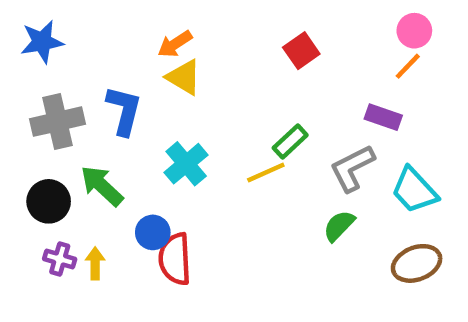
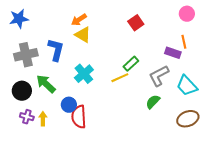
orange line: (408, 66) -> (184, 42), moved, turned -56

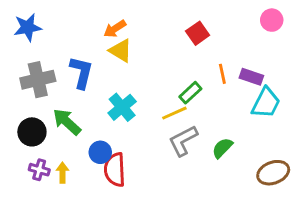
orange line: (184, 42) -> (222, 74), moved
gray L-shape: (159, 76) -> (183, 141), moved
cyan trapezoid: (187, 86) -> (266, 103), moved, turned -110

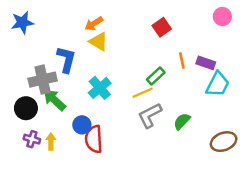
gray cross: (38, 80) -> (43, 80), moved

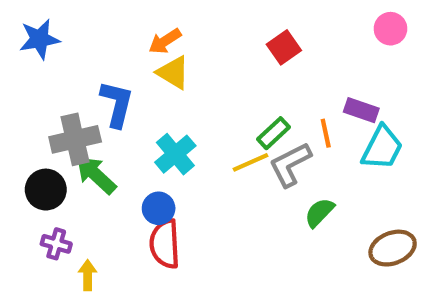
orange line: (182, 61) -> (326, 133), moved
gray L-shape: (150, 115) -> (290, 164), moved
blue circle: (82, 125) -> (159, 208), moved
yellow arrow: (51, 142) -> (88, 275), moved

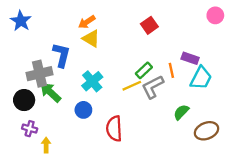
pink circle: (390, 29) -> (215, 15), moved
blue star: (40, 39) -> (21, 21), turned -30
green semicircle: (319, 213) -> (181, 112), moved
red semicircle: (165, 244) -> (114, 129), moved

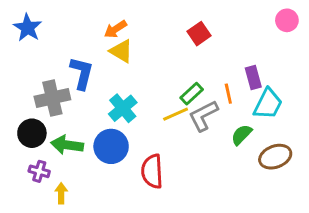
purple rectangle: (190, 58) -> (253, 77), turned 56
green arrow: (50, 92) -> (67, 145), moved, turned -35
blue circle: (83, 110) -> (111, 146), size x1.5
green semicircle: (181, 112) -> (242, 135), moved
brown ellipse: (207, 131) -> (275, 157), moved

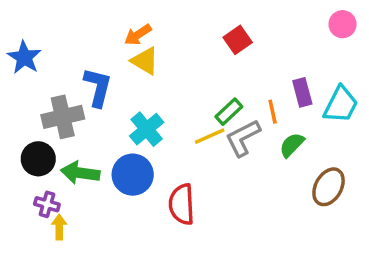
blue star: (28, 28) -> (24, 57), moved
cyan trapezoid: (268, 104) -> (341, 105), moved
green semicircle: (242, 135) -> (292, 145), moved
brown ellipse: (275, 157) -> (329, 187), turned -40
yellow arrow: (61, 193) -> (59, 227), moved

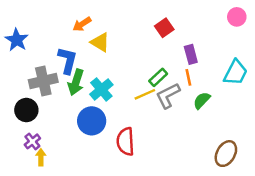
orange arrow: (138, 35) -> (82, 24), moved
purple rectangle: (302, 92) -> (191, 54), moved
green arrow: (80, 173) -> (76, 82), moved, turned -80
brown ellipse: (329, 187) -> (226, 154), moved
purple cross: (47, 204) -> (32, 141), turned 35

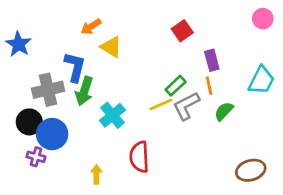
cyan cross: (101, 89) -> (112, 115), moved
blue circle: (92, 121) -> (52, 134), moved
purple cross: (32, 141) -> (36, 157), turned -35
brown ellipse: (226, 154) -> (251, 170), turned 45
yellow arrow: (41, 157) -> (96, 174), moved

